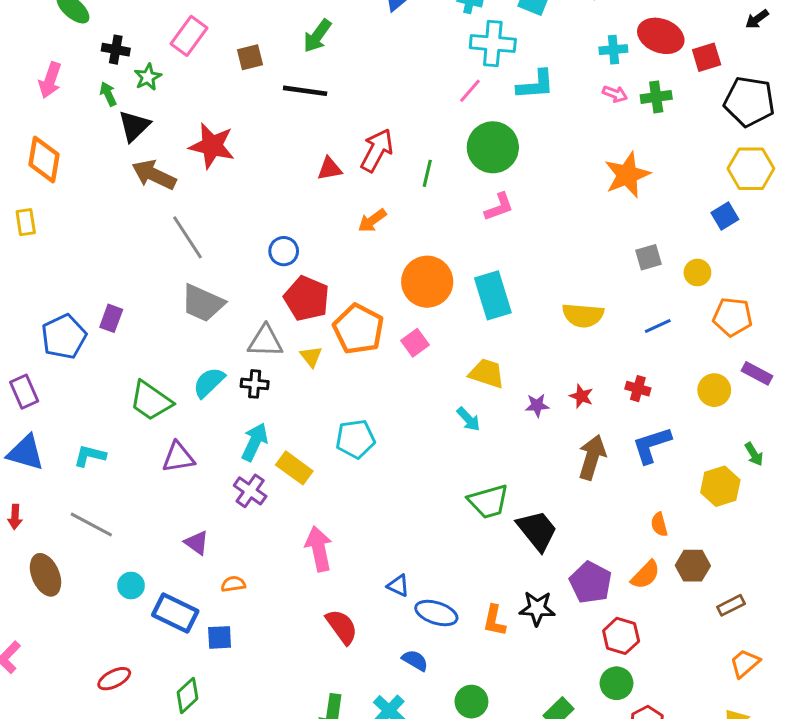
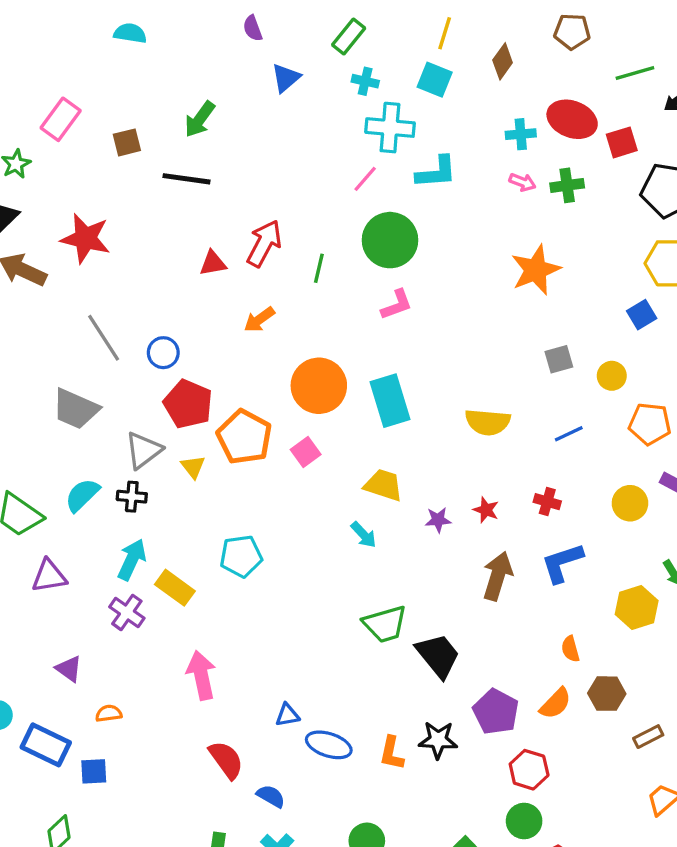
gray line: (187, 237) -> (104, 338), moved
gray triangle: (265, 341) -> (143, 450), turned -39
blue triangle: (398, 586) -> (287, 715), turned -35
blue semicircle: (415, 660) -> (271, 796), moved

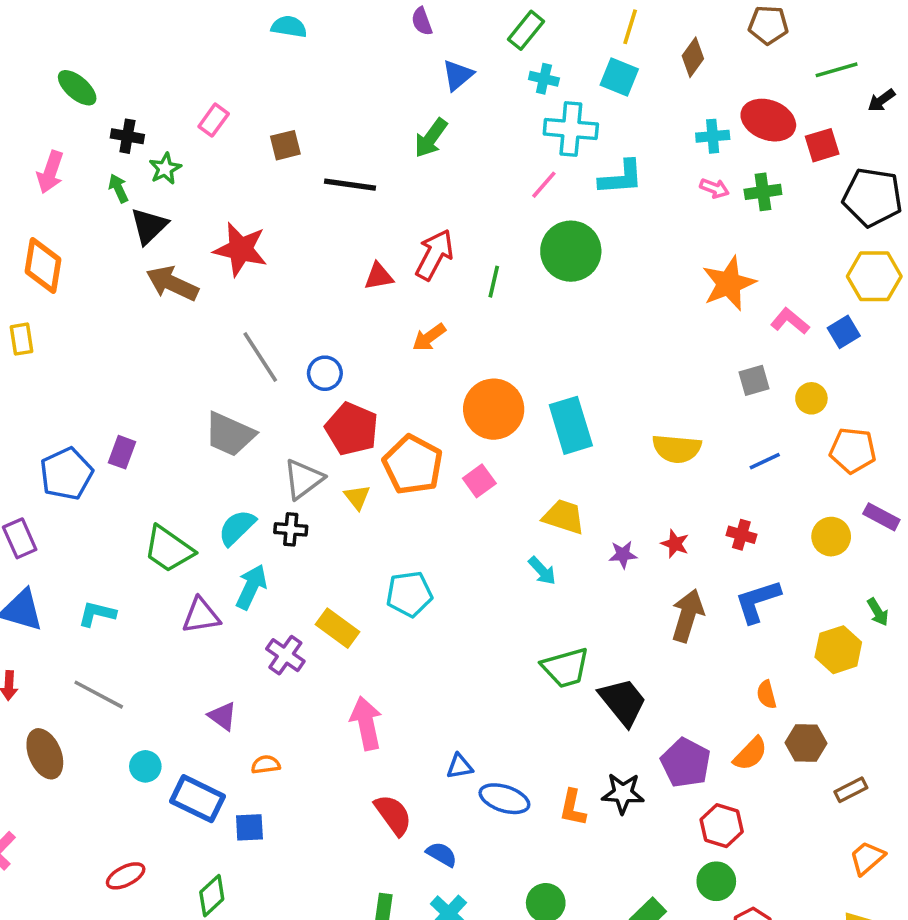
pink rectangle: (61, 119) -> (214, 120), size x0.7
green arrow: (200, 119) -> (431, 138), moved
pink L-shape: (397, 305) -> (790, 321), moved, turned -120
cyan arrow: (132, 560) -> (251, 587), moved

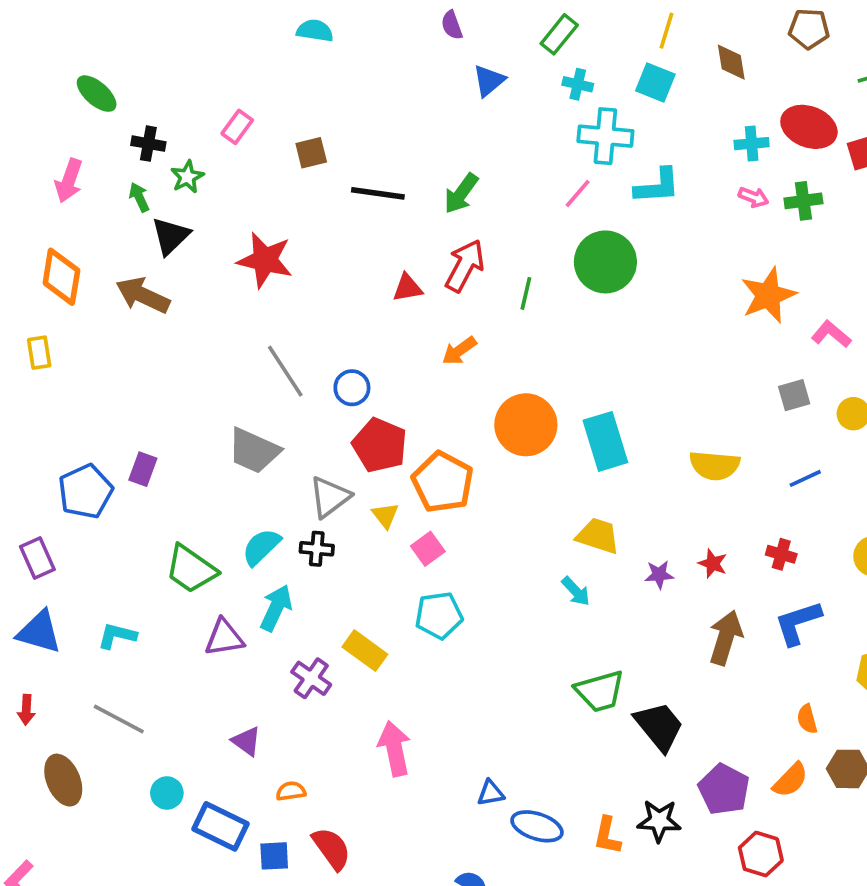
brown diamond: (693, 57) -> (731, 62), turned -45
green arrow: (431, 138) -> (461, 193), moved
brown arrow: (172, 283) -> (143, 295), moved
pink square: (479, 481) -> (428, 549), moved
red semicircle: (393, 815) -> (332, 849), moved

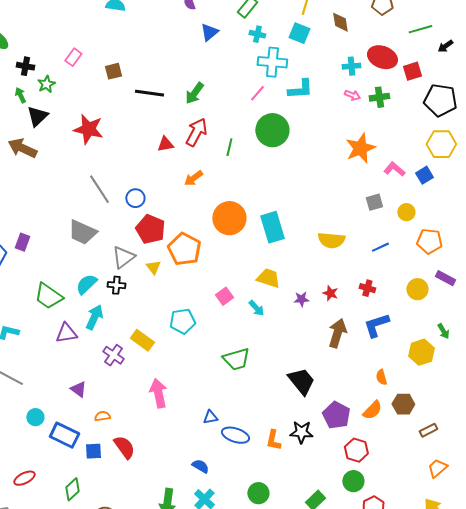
pink square: (428, 549) -> (224, 296), moved
green trapezoid: (600, 691) -> (236, 359), moved

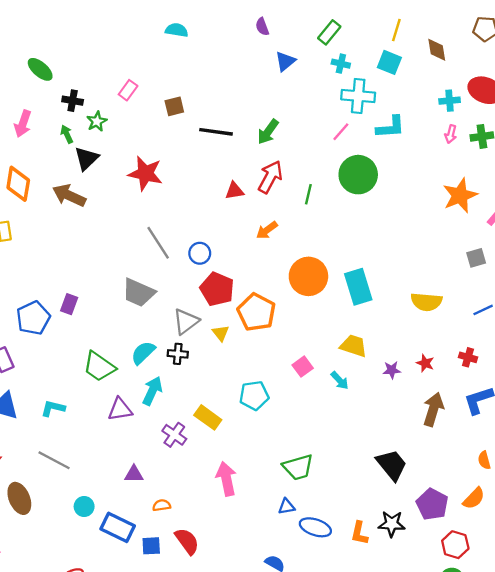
pink arrow: (352, 95) -> (451, 134), turned 84
green trapezoid: (236, 359) -> (298, 467), moved
purple triangle: (78, 389) -> (134, 474), turned -36

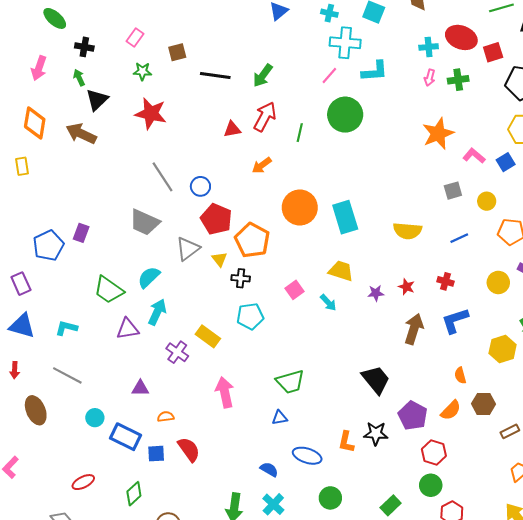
green star: (97, 121) -> (142, 71), moved, turned 30
black cross: (178, 354) -> (241, 278), moved
blue ellipse: (315, 527) -> (307, 456), moved

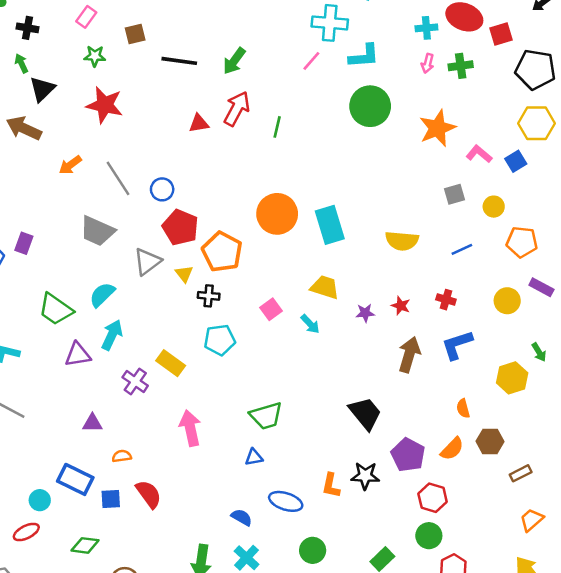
green circle: (345, 115) -> (370, 106), moved
orange arrow: (262, 165) -> (70, 165), moved
cyan circle: (95, 418) -> (40, 500), moved
green diamond: (134, 494) -> (85, 545), turned 50

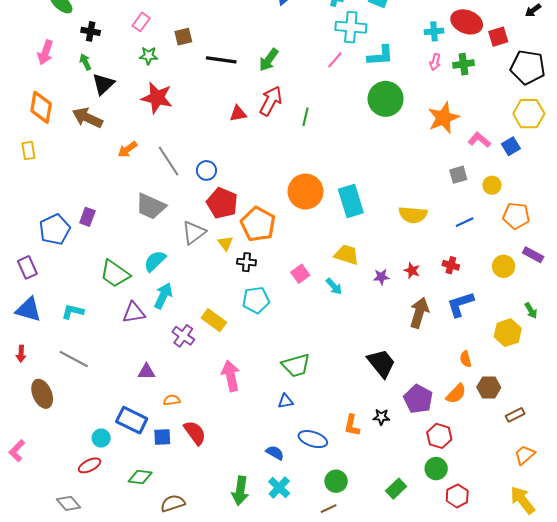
black star: (365, 476) -> (381, 417), size x0.7

